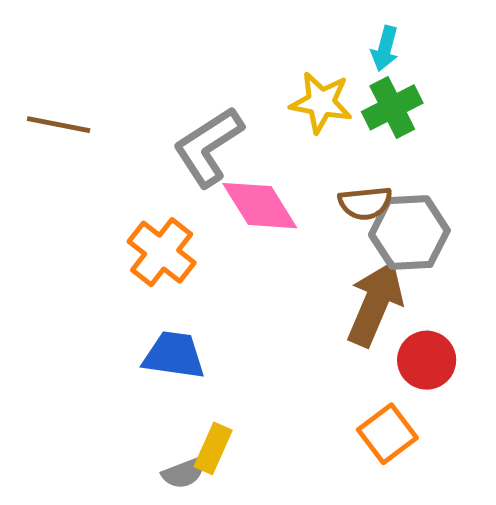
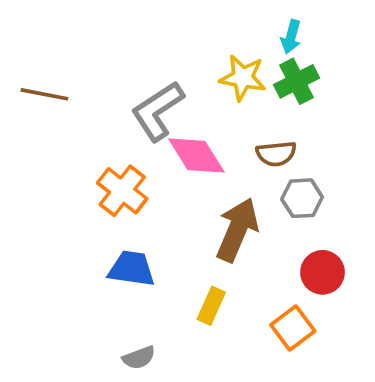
gray hexagon: (409, 233) -> (302, 198), moved, size x0.7
brown arrow: (375, 304) -> (237, 230), moved
yellow rectangle: (213, 448) -> (211, 306), moved

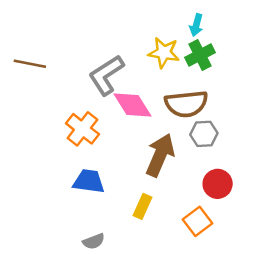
brown semicircle: (276, 154) -> (186, 104), size x1.6

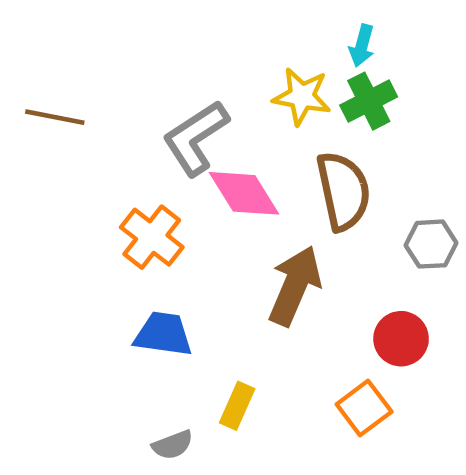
brown semicircle: (186, 104) -> (343, 191), turned -96
gray hexagon: (204, 134) -> (431, 244), moved
yellow rectangle: (143, 206) -> (237, 406), moved

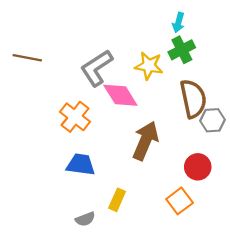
yellow star: (302, 96) -> (149, 66), moved
brown semicircle: (343, 191) -> (193, 99), moved

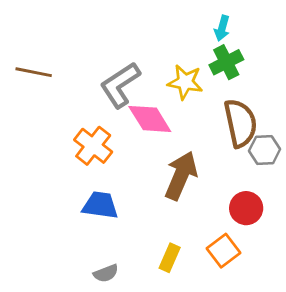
yellow rectangle: (117, 200) -> (170, 258), moved

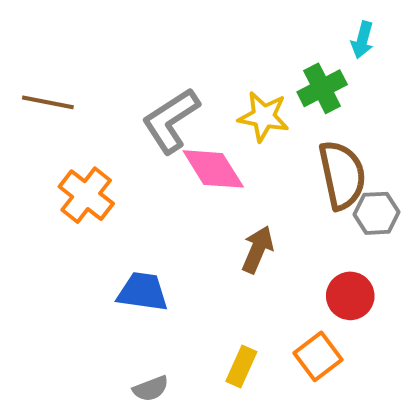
cyan arrow: (222, 28) -> (362, 40), moved
orange cross: (93, 146) -> (86, 195), moved
brown arrow: (181, 176) -> (258, 250), size x0.7

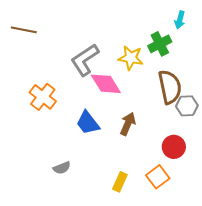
brown line: (48, 102) -> (24, 30), moved
blue trapezoid: (143, 292) -> (88, 123), moved, turned -136
gray semicircle: (151, 389) -> (62, 168), moved

